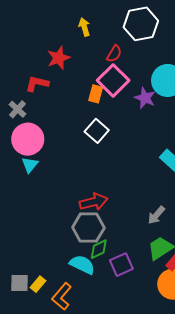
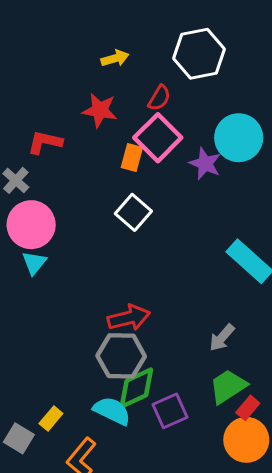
yellow arrow: (84, 27) -> (115, 58), turned 90
red star: (59, 58) -> (100, 110), moved, turned 30
green diamond: (99, 249) -> (136, 388), size x1.4
gray square: (20, 283) -> (19, 438), turned 30
yellow rectangle: (38, 284) -> (51, 418), moved

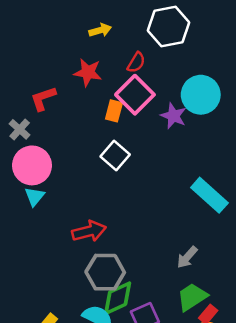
red L-shape: (45, 142) -> (43, 98), turned -32
red arrow: (129, 318) -> (89, 231), moved

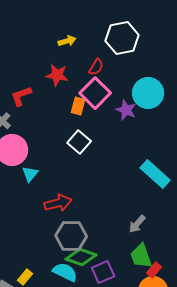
cyan triangle: (34, 196) -> (30, 174), moved
green trapezoid: (192, 297) -> (141, 256), turned -76
green diamond: (118, 298) -> (81, 257), turned 44

